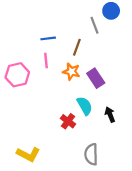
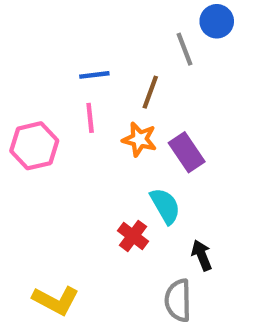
black arrow: (110, 115) -> (202, 255), moved

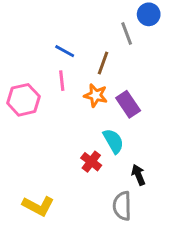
blue line: (94, 75) -> (65, 51), turned 36

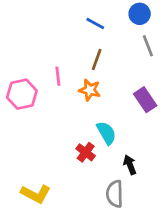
gray line: (127, 33) -> (148, 46), moved
blue line: (65, 51) -> (95, 24), moved
purple rectangle: (128, 104) -> (145, 100), moved

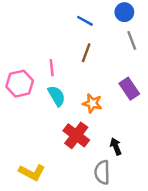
orange star: (90, 90) -> (92, 103), moved
cyan semicircle: (106, 133) -> (57, 96), moved
red cross: (86, 152) -> (76, 135), size x1.5

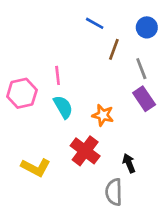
blue circle: (124, 12) -> (147, 27), moved
gray line: (132, 40) -> (141, 69), moved
brown line: (86, 53) -> (114, 49), moved
yellow L-shape: (32, 172) -> (36, 167), moved

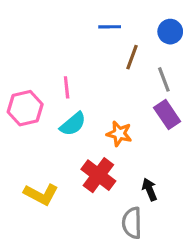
blue line: (95, 23) -> (110, 27), turned -30
cyan semicircle: (63, 107) -> (73, 124), turned 80

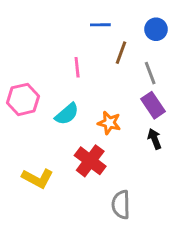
pink line: (67, 87) -> (77, 67), moved
black arrow: (149, 189) -> (155, 139), moved

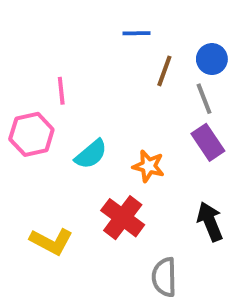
blue circle: (156, 29) -> (212, 59), moved
pink line: (77, 67) -> (61, 91), moved
black arrow: (155, 139) -> (210, 222), moved, size x1.4

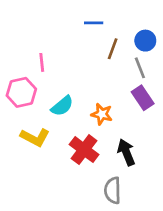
black arrow: (210, 222) -> (126, 152), moved
yellow L-shape: (51, 241) -> (35, 137), moved

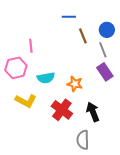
brown line: (113, 49) -> (83, 36), turned -42
cyan semicircle: (62, 106) -> (46, 78), turned 30

